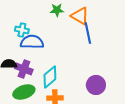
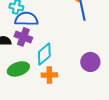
purple cross: (24, 69) -> (23, 37), moved

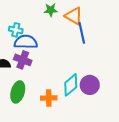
cyan diamond: (44, 54) -> (71, 85), moved
green ellipse: (18, 69) -> (18, 92), turned -55

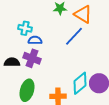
blue line: (82, 33) -> (74, 36), moved, turned 55
blue semicircle: (26, 42) -> (35, 40), size x0.6

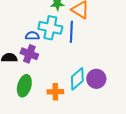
cyan cross: (25, 28) -> (50, 28), moved, size x1.6
blue line: (74, 36) -> (71, 32), turned -40

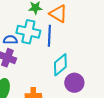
cyan diamond: (77, 79) -> (60, 65), moved

